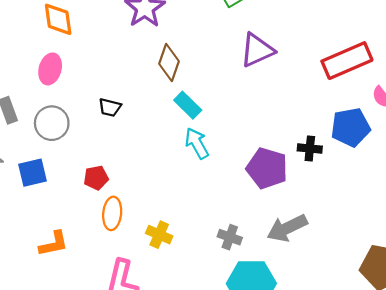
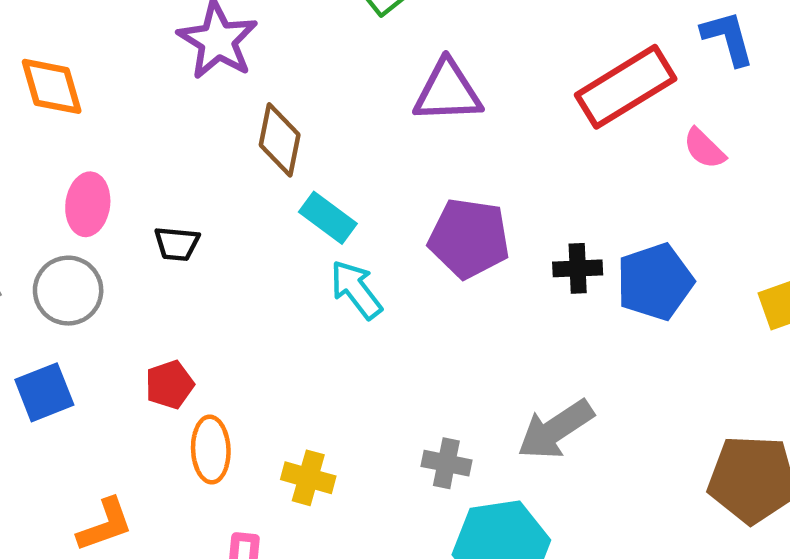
purple triangle: (257, 50) -> (448, 91), turned 30
pink ellipse: (50, 69) -> (88, 204), moved
blue pentagon: (351, 127) -> (655, 282), moved
purple pentagon: (267, 168) -> (469, 238), moved

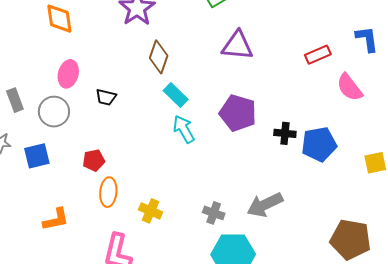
red rectangle: (626, 87) -> (318, 55), size x0.6
pink semicircle: (704, 149) -> (349, 87), size x1.4

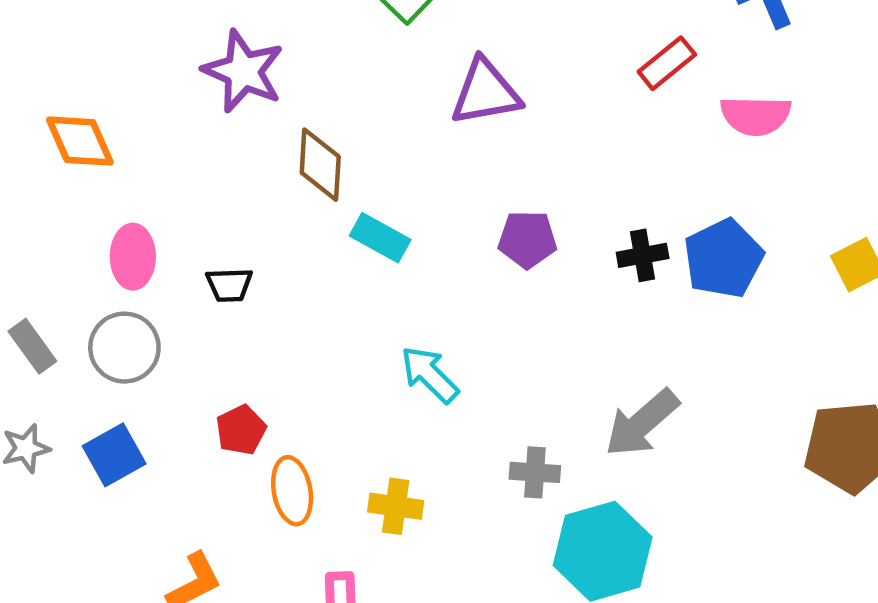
pink semicircle: (349, 87) -> (756, 116), turned -36
purple pentagon: (238, 113) -> (527, 239), size x0.7
cyan arrow: (184, 129) -> (430, 374), moved

